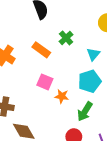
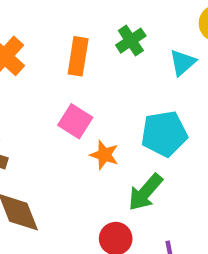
orange rectangle: (41, 50) -> (78, 56), turned 54
cyan triangle: (93, 54) -> (183, 63), moved

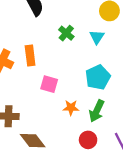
orange rectangle: (78, 56) -> (30, 55), moved
orange star: (104, 155) -> (71, 108), moved

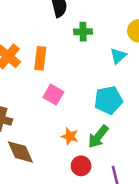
green cross: (66, 33) -> (83, 32), moved, turned 35
orange star: (71, 108) -> (70, 136), moved

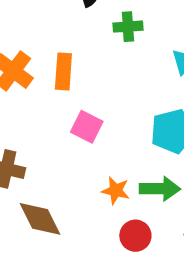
green arrow: (98, 137) -> (160, 189), turned -125

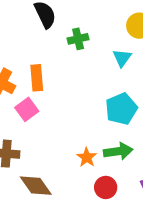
pink square: (87, 127) -> (27, 109), moved, turned 35
orange star: (116, 191) -> (87, 157), turned 30

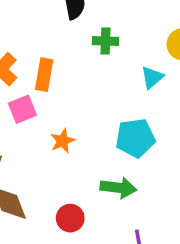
orange star: (87, 157) -> (63, 141), moved
red circle: (106, 187) -> (70, 218), moved

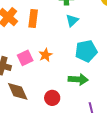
cyan triangle: (152, 77) -> (72, 20), moved
pink square: (22, 109) -> (25, 58), moved

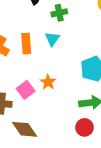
cyan triangle: (72, 20) -> (52, 39), moved
red circle: (52, 98) -> (85, 127), moved

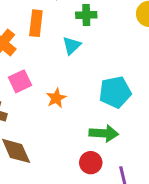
orange rectangle: (26, 44) -> (36, 23), moved
pink square: (26, 90) -> (20, 81), moved

